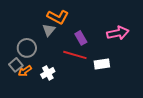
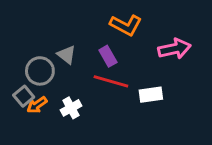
orange L-shape: (58, 17) -> (126, 25), moved
gray triangle: (49, 30) -> (67, 55), moved, turned -32
purple rectangle: (81, 38) -> (108, 56), moved

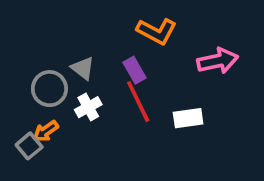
red line: (111, 81) -> (138, 102), turned 48
gray square: (24, 96) -> (29, 146), moved
white cross: (71, 108) -> (88, 107), moved

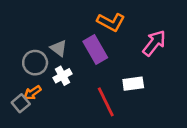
pink arrow: (218, 61) -> (154, 43), turned -40
purple rectangle: (134, 70) -> (95, 50), size x1.5
red line: (138, 102) -> (106, 102), moved

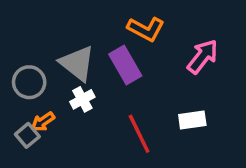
gray triangle: (59, 48) -> (77, 63), size x1.6
gray circle: (35, 63) -> (29, 82), moved
white rectangle: (133, 84) -> (192, 120), moved

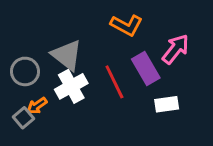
purple rectangle: (125, 65) -> (146, 68), moved
white cross: (82, 99) -> (71, 86), size x1.5
red line: (139, 134) -> (114, 82), moved

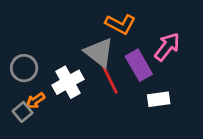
gray triangle: (67, 55) -> (99, 52), moved

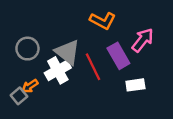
gray triangle: (99, 52) -> (68, 52), moved
gray circle: (24, 68) -> (27, 49), moved

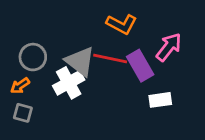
red line: (93, 67) -> (110, 58), moved, turned -52
orange arrow: (30, 86) -> (20, 86), moved
gray square: (19, 96) -> (23, 113), turned -35

